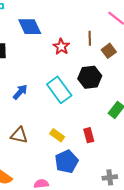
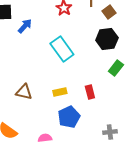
black hexagon: (90, 77) -> (107, 39), moved
blue arrow: (20, 92) -> (25, 26), moved
yellow rectangle: (57, 135) -> (60, 92), turned -48

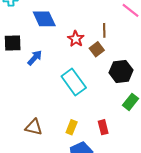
brown square: (109, 12) -> (97, 49), moved
yellow rectangle: (60, 92) -> (72, 127), turned -56

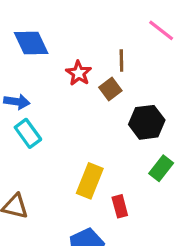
blue arrow: (35, 58) -> (17, 102), turned 56
cyan rectangle: (74, 82) -> (28, 133), moved, size x0.7
yellow rectangle: (72, 127) -> (90, 181), moved, size x1.5

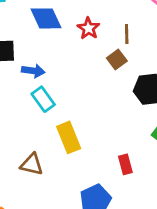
red star: (79, 73) -> (88, 28), moved
yellow rectangle: (90, 181) -> (69, 137), moved, turned -44

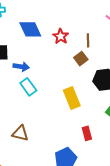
yellow rectangle: (69, 137) -> (72, 98), moved

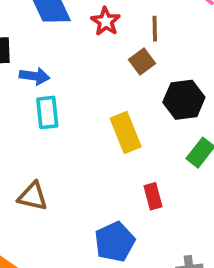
cyan rectangle: (28, 87) -> (47, 112), turned 30

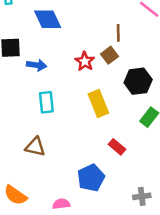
red star: (106, 21) -> (85, 61), moved
cyan rectangle: (47, 112) -> (46, 102), moved
red rectangle: (153, 196) -> (117, 147), turned -35

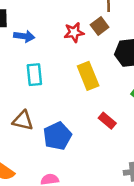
red star: (85, 61) -> (74, 32), turned 30
blue pentagon: (91, 178) -> (57, 136), moved

